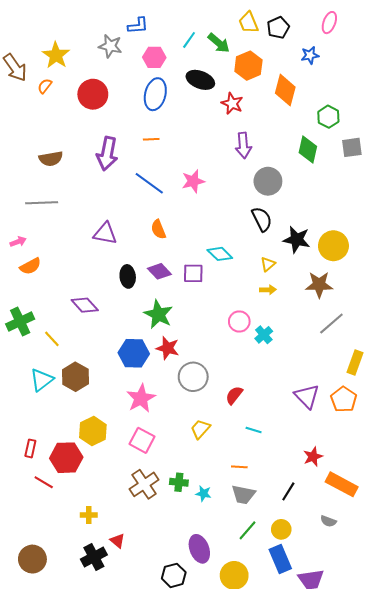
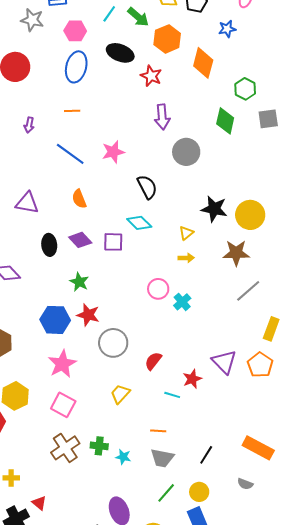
purple arrow: (107, 154) -> (29, 125), size x0.5
black semicircle: (262, 219) -> (147, 187), moved
green star: (158, 314) -> (79, 282), size x0.7
red star: (313, 457) -> (192, 379), moved

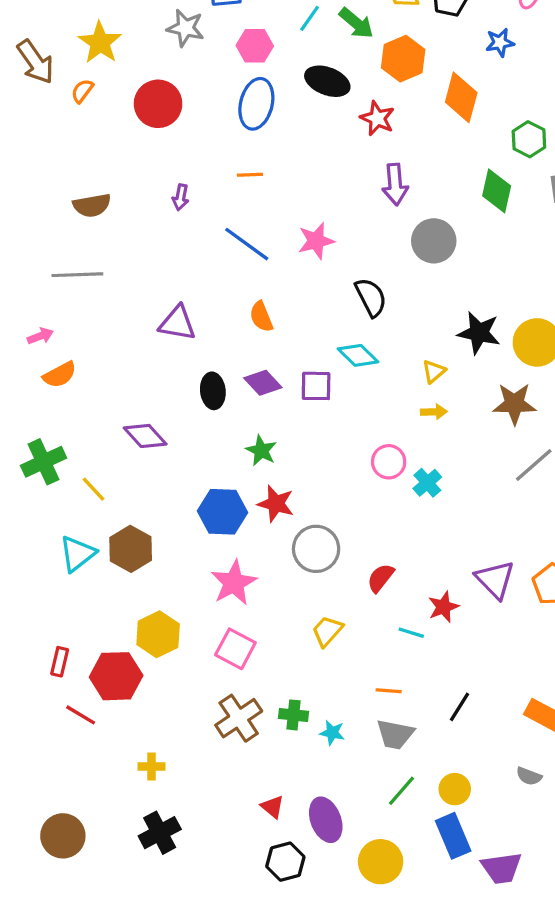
black line: (206, 455) -> (460, 707), moved
red triangle: (39, 503) -> (273, 807), moved

